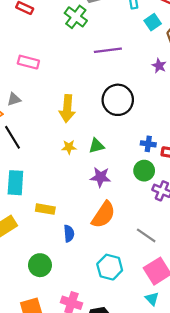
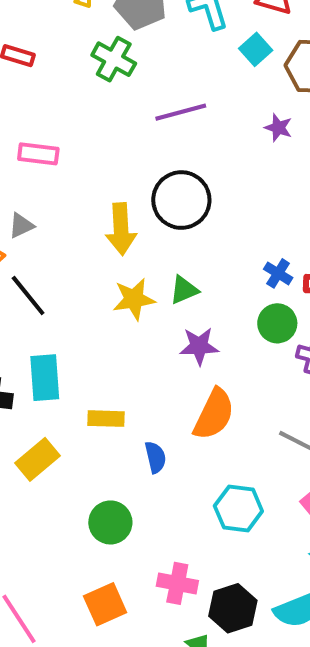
black circle: (118, 100) -> (181, 200), moved
blue cross: (148, 144) -> (278, 273), turned 32
yellow star: (69, 147) -> (134, 299), size x1.5

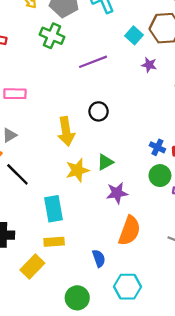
cyan square: (256, 49) -> (134, 35), moved
black circle: (181, 200) -> (99, 111), size x0.6
cyan rectangle: (45, 378) -> (53, 209), moved
yellow rectangle: (106, 419) -> (54, 242), moved
cyan hexagon: (238, 508) -> (128, 287), moved

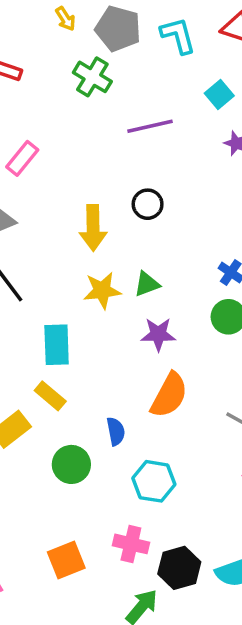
pink rectangle: (15, 94) -> (22, 158), turned -60
yellow rectangle: (54, 242) -> (50, 396), turned 36
green circle: (77, 298) -> (71, 464), moved

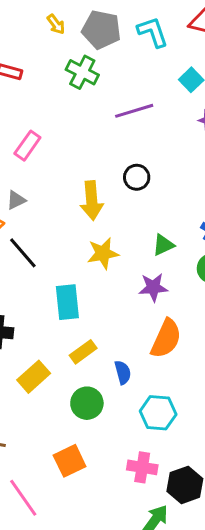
green triangle: (147, 284) -> (163, 245), moved
yellow rectangle: (50, 396) -> (83, 352), moved, turned -72
orange square: (66, 560) -> (70, 461), moved

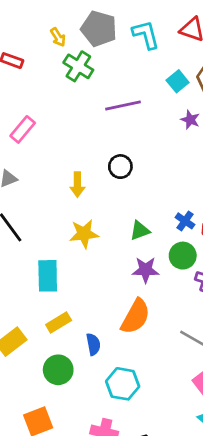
yellow arrow: (56, 24) -> (58, 37), moved
yellow arrow: (92, 201) -> (77, 185), size x0.7
purple star: (153, 287) -> (146, 270), moved

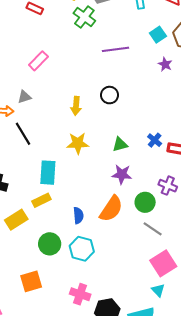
green circle: (183, 256) -> (145, 202), moved
yellow rectangle: (59, 323) -> (41, 200), moved
blue semicircle: (93, 344) -> (78, 215), moved
cyan hexagon: (123, 384) -> (82, 249), moved

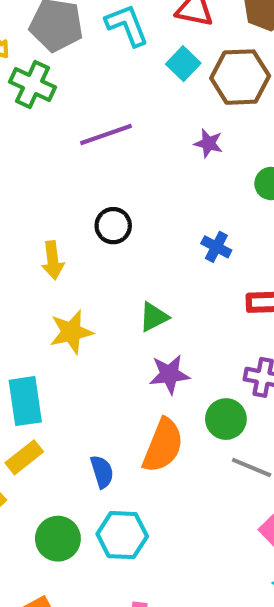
cyan square: (158, 35) -> (183, 64), moved
blue cross: (155, 140) -> (216, 247), moved

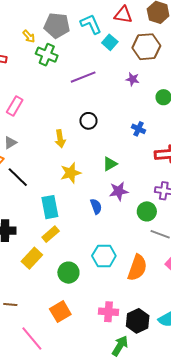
cyan square: (183, 64) -> (110, 42), moved
orange semicircle: (163, 445) -> (137, 268), moved
blue semicircle: (102, 472) -> (96, 206), moved
cyan hexagon: (122, 535) -> (104, 256), moved

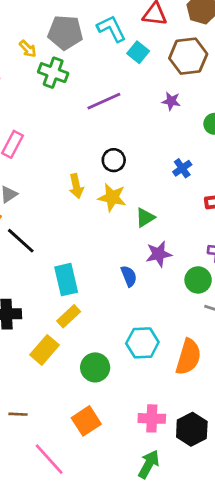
blue cross: (139, 129) -> (182, 168), turned 32
yellow star: (71, 173) -> (112, 197), moved, turned 30
green arrow: (120, 346) -> (149, 464), moved

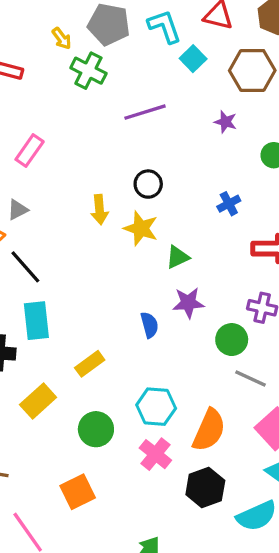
cyan rectangle: (66, 280) -> (36, 321), moved
yellow rectangle: (69, 316) -> (90, 364), moved
pink cross: (152, 418) -> (155, 454), moved, turned 30
black hexagon: (192, 429) -> (205, 487), moved

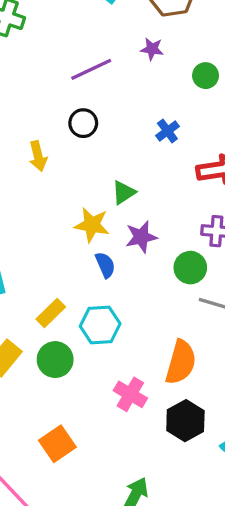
purple line: (145, 112) -> (91, 69), moved
yellow star: (141, 228) -> (92, 225), moved
cyan hexagon: (156, 407) -> (100, 325), moved
green circle: (96, 429) -> (55, 360), moved

